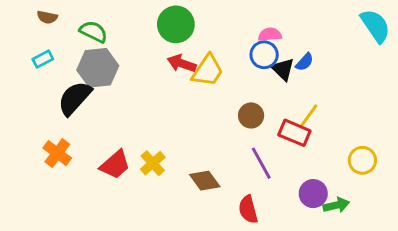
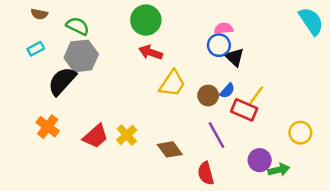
blue semicircle: (305, 62) -> (227, 91), moved
yellow trapezoid: (208, 71) -> (172, 84), moved

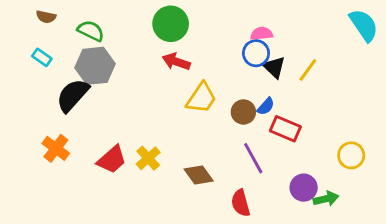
cyan rectangle: (36, 49) -> (42, 57), turned 63
yellow line: (256, 95) -> (308, 70), moved

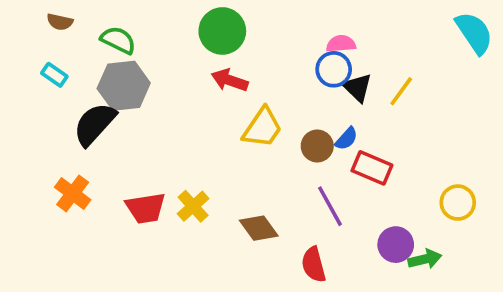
red trapezoid: (112, 160) -> (146, 208), turned 32

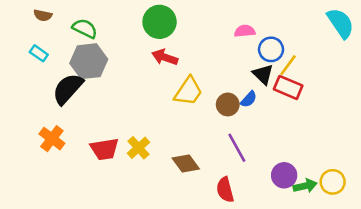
blue circle: (334, 69) -> (271, 49), moved
black triangle: (357, 88) -> (263, 74), moved
red rectangle: (372, 168) -> (288, 87), moved
yellow circle: (458, 203) -> (333, 182), moved

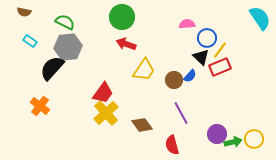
brown semicircle: (43, 15) -> (24, 12), moved
red rectangle: (288, 87) -> (220, 67), turned -45
yellow cross: (139, 148) -> (106, 113), size x1.4
red trapezoid: (104, 149) -> (103, 93), moved, turned -45

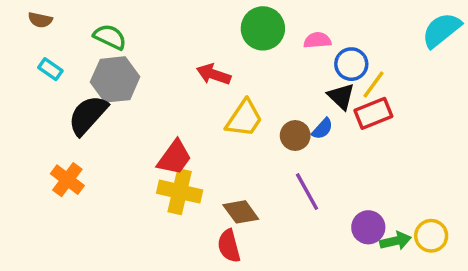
green circle: (122, 17) -> (263, 28), moved
cyan semicircle: (260, 18) -> (441, 30), turned -95
yellow cross: (106, 113) -> (180, 192), turned -35
red semicircle: (172, 145) -> (229, 246), moved

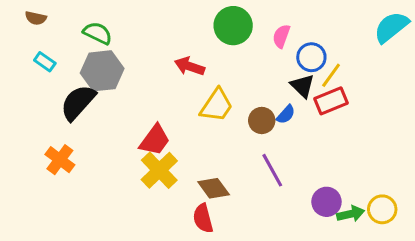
pink semicircle: (317, 40) -> (281, 36), turned -65
yellow cross: (180, 192) -> (159, 170), turned 33

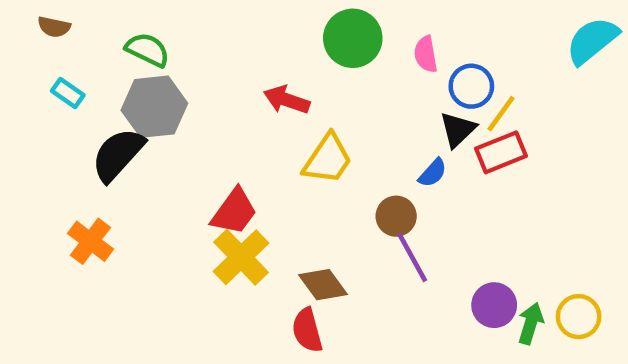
pink semicircle: (281, 36) -> (426, 54), turned -30
black triangle: (302, 86) -> (458, 130), turned 32
brown circle: (262, 120) -> (396, 216), moved
green arrow: (351, 214) -> (531, 323), turned -60

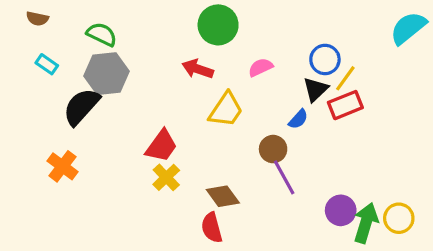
green circle: (353, 38) -> (218, 25), moved
pink semicircle: (426, 54) -> (261, 67), moved, turned 75
yellow cross: (241, 257) -> (166, 177), size x0.7
green arrow: (531, 323) -> (366, 223), size x1.4

